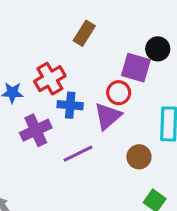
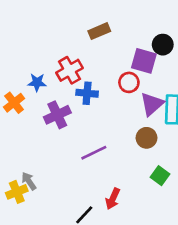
brown rectangle: (84, 33) -> (99, 31), turned 35
purple triangle: (108, 116) -> (152, 104), moved
purple line: (78, 154) -> (94, 153), moved

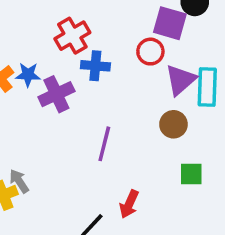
blue star: (37, 82) -> (28, 75), moved
purple line: (94, 153) -> (104, 144), turned -50
green square: (160, 176) -> (191, 174), turned -36

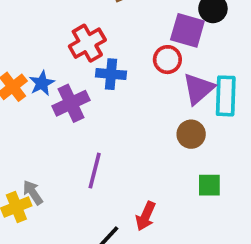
blue star: (28, 75) -> (42, 83), turned -30
purple line: (104, 144) -> (95, 171), moved

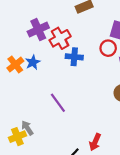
purple cross: (71, 103) -> (38, 30), moved
purple line: (95, 171) -> (58, 103), moved, turned -50

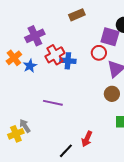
red cross: (60, 38) -> (55, 55), moved
orange cross: (15, 65) -> (14, 58), moved
purple line: (58, 103) -> (53, 103), turned -42

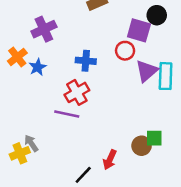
red cross: (55, 55) -> (77, 92), moved
brown circle: (112, 94) -> (142, 146), moved

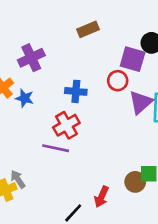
blue star: (38, 67) -> (25, 98), turned -30

